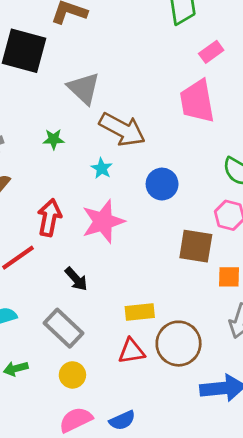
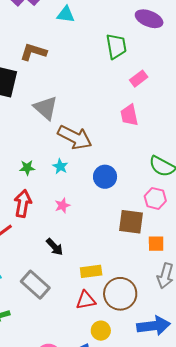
pink trapezoid: (197, 101) -> (129, 115), size x0.7
green star: (54, 139) -> (27, 168), moved
pink star: (103, 222) -> (62, 205), size x0.5
black arrow: (76, 279) -> (55, 247), moved
yellow circle: (72, 375) -> (101, 331), moved

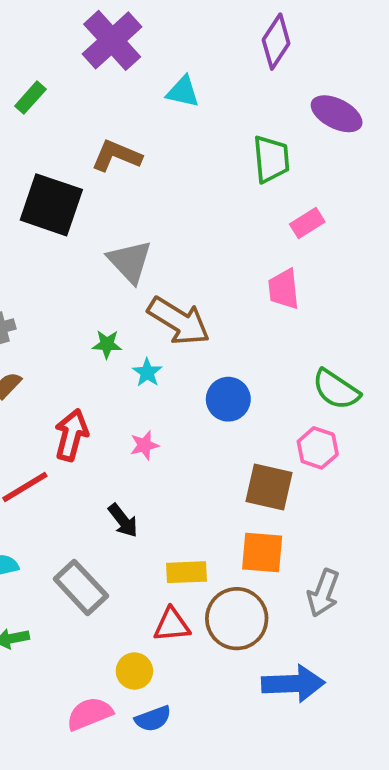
green star: (27, 168) -> (107, 344), moved
orange square: (156, 244) -> (262, 552), moved, size x1.4
yellow circle: (101, 331) -> (134, 671), moved

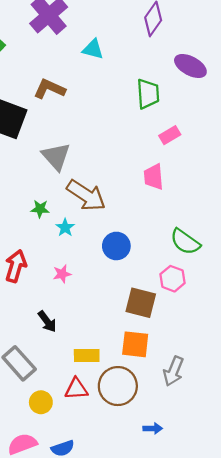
yellow circle: (134, 671) -> (41, 402), moved
blue arrow: (293, 684) -> (153, 428), size x0.5

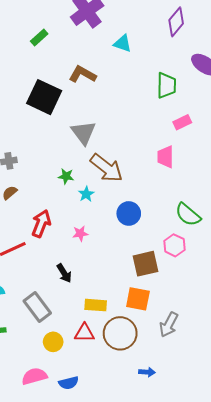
brown square: (141, 303) -> (146, 264), turned -32

